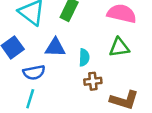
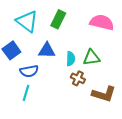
green triangle: (119, 47) -> (91, 58), moved
brown cross: (93, 81) -> (78, 78), turned 32

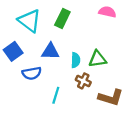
pink semicircle: (102, 22) -> (107, 12), moved, size x0.7
cyan line: (26, 93) -> (56, 95), moved

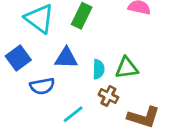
cyan line: (56, 95) -> (73, 114), turned 35

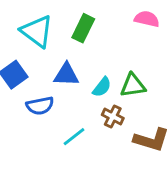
cyan semicircle: (99, 69) -> (102, 87), turned 36

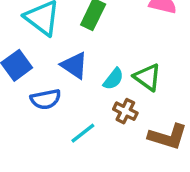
blue triangle: (66, 75) -> (74, 65), turned 32
green triangle: (133, 86) -> (147, 77), turned 44

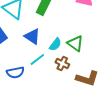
blue semicircle: (46, 99) -> (15, 72), moved
cyan line: (83, 133) -> (37, 59), moved

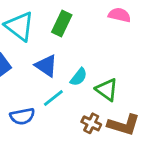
green triangle: (75, 43) -> (107, 90), moved
brown cross: (62, 63) -> (91, 123), moved

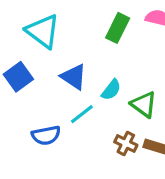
green rectangle: (62, 23) -> (118, 28), moved

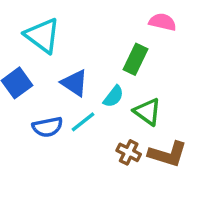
green rectangle: (118, 28) -> (135, 59), moved
blue semicircle: (46, 135) -> (47, 127), moved

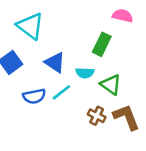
cyan semicircle: (113, 96) -> (85, 73), turned 54
brown L-shape: (168, 154) -> (126, 117), turned -128

